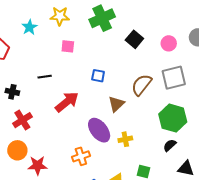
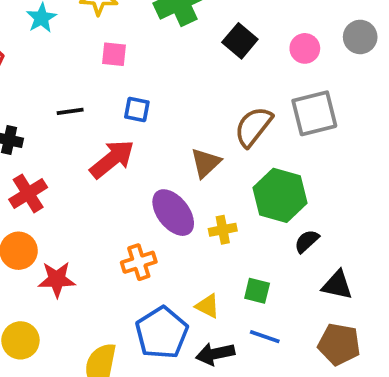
blue square: (98, 76) -> (137, 109), moved
green hexagon: (173, 118) -> (280, 195), moved

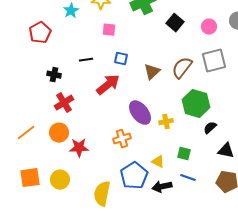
brown triangle: (206, 163) -> (152, 72), moved

